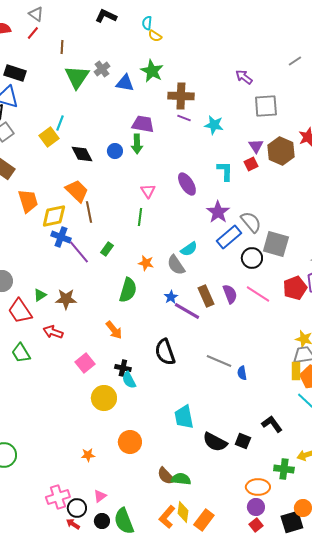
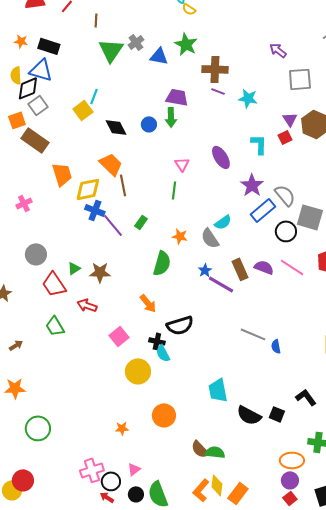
purple semicircle: (230, 294) -> (264, 267), turned -48
black semicircle: (165, 352) -> (180, 325), moved, turned -88

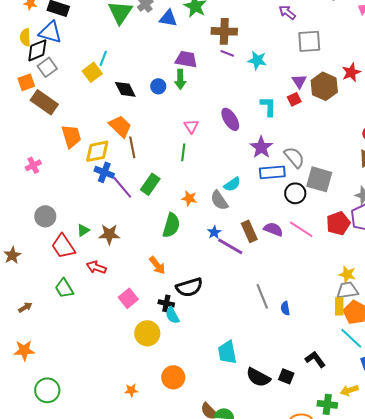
blue rectangle: (263, 210) -> (272, 172), turned 35
green rectangle: (141, 222) -> (150, 184), size x1.5
gray line: (253, 334) -> (262, 296), turned 45

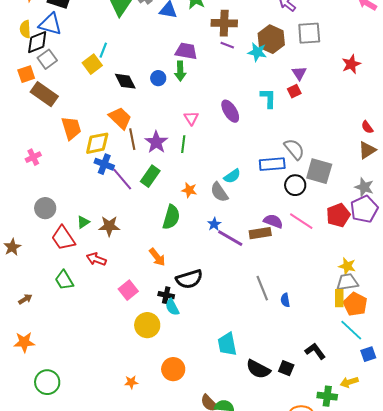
brown hexagon: (324, 86) -> (271, 39), moved
purple star: (261, 147) -> (156, 142), moved
brown rectangle: (249, 231) -> (260, 233), moved, turned -75

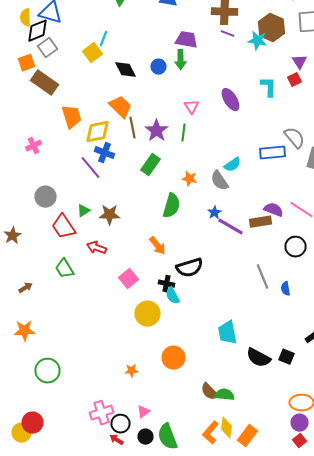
purple line: (122, 179) -> (90, 168), moved
black circle: (295, 185) -> (296, 247), moved

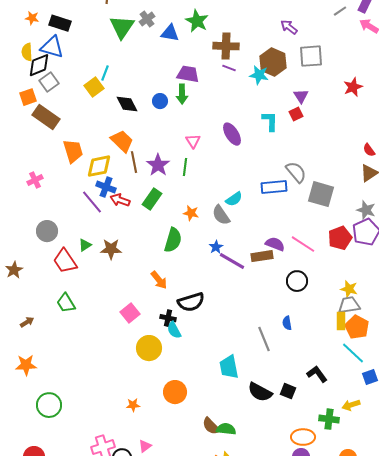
red arrow: (96, 248) -> (120, 200), moved
gray line: (262, 277) -> (264, 339), moved

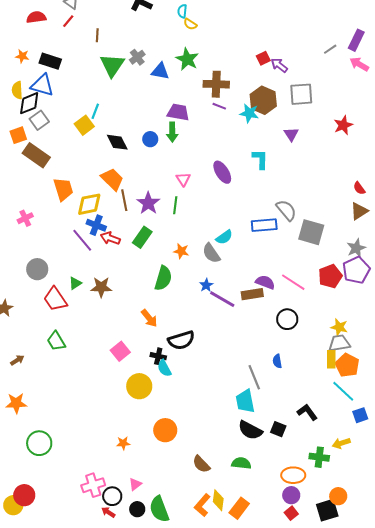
red square: (296, 114) -> (263, 58), moved
gray star: (366, 210) -> (356, 248), turned 30
cyan trapezoid: (229, 367) -> (245, 401), moved
green semicircle: (226, 429) -> (241, 463), moved

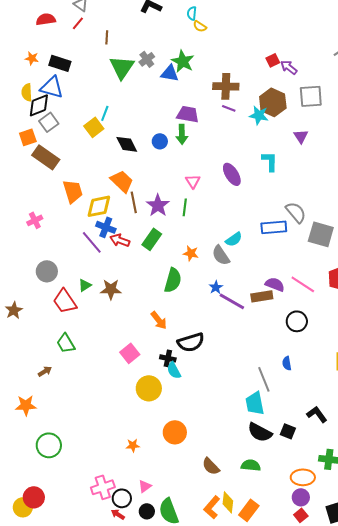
green star: (187, 59) -> (183, 61), moved
brown arrow: (17, 360) -> (45, 371), moved

